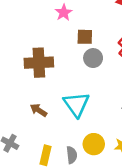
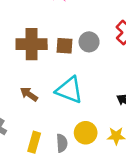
brown square: (85, 37) -> (65, 46), moved
cyan triangle: (76, 104) -> (69, 90), turned -36

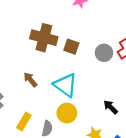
gray circle: (89, 42) -> (104, 53), moved
yellow circle: (86, 133) -> (67, 113), moved

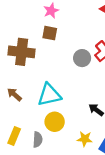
brown square: (71, 47) -> (50, 33), moved
cyan triangle: (65, 85) -> (49, 95), turned -40

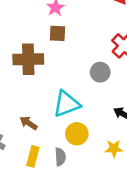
gray circle: (82, 58) -> (100, 72), moved
brown arrow: (14, 94) -> (29, 123), moved

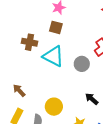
brown cross: (28, 59) -> (29, 42), size x0.7
cyan triangle: (66, 104) -> (53, 56), moved, turned 35

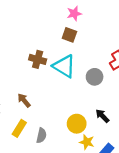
brown cross: (29, 42) -> (38, 59), moved
yellow circle: (54, 107) -> (77, 124), moved

